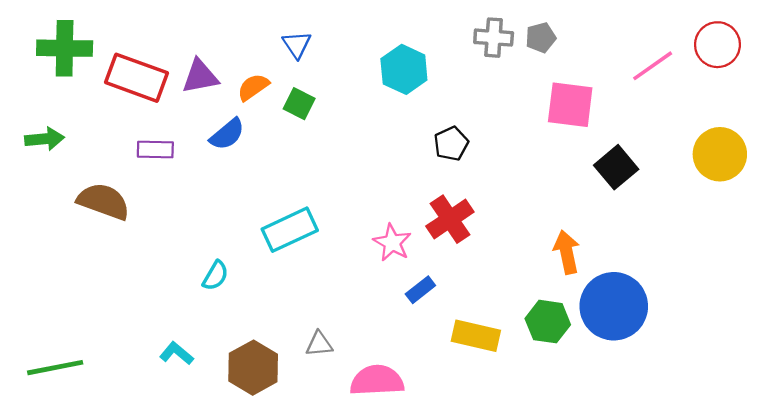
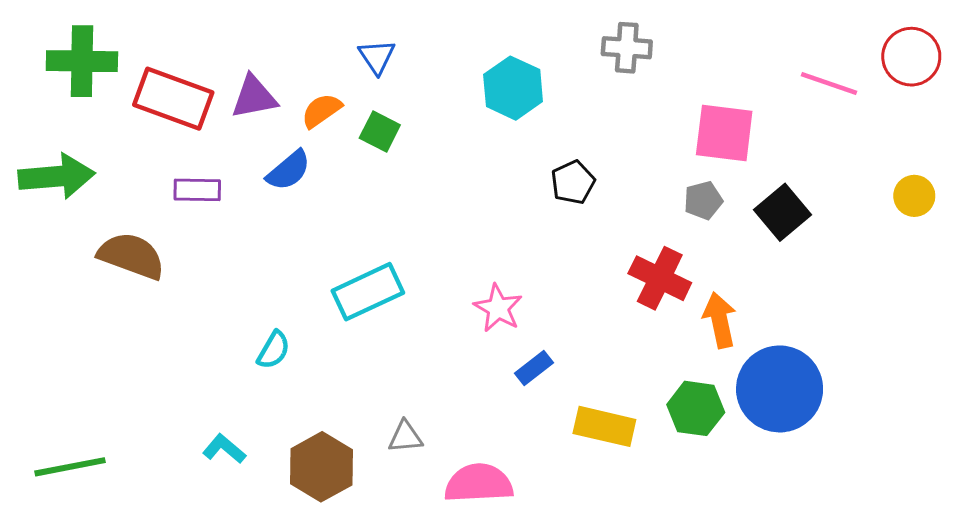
gray pentagon: (541, 38) -> (703, 200), moved
pink line: (653, 66) -> (829, 84), turned 54
green arrow: (45, 139) -> (56, 176), size x1.5
yellow circle: (720, 154) -> (914, 196), size x0.6
red cross: (450, 219) -> (660, 278), moved, turned -30

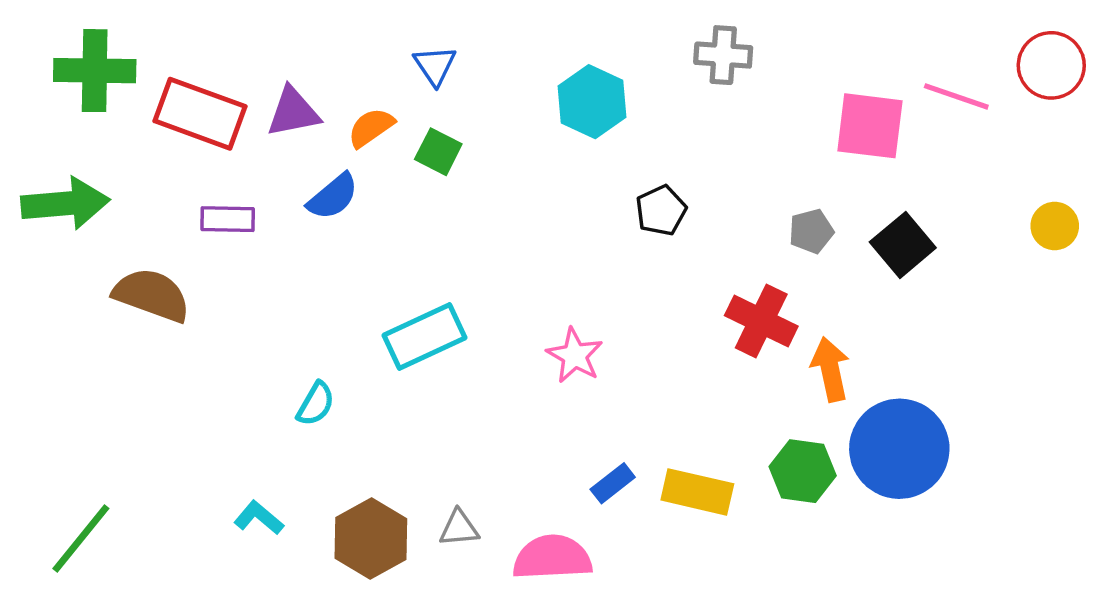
pink square: (724, 133) -> (870, 126), moved
blue rectangle: (534, 368) -> (613, 483), moved
gray triangle: (405, 437) -> (459, 528), moved
green line: (70, 467) -> (81, 539), turned -40

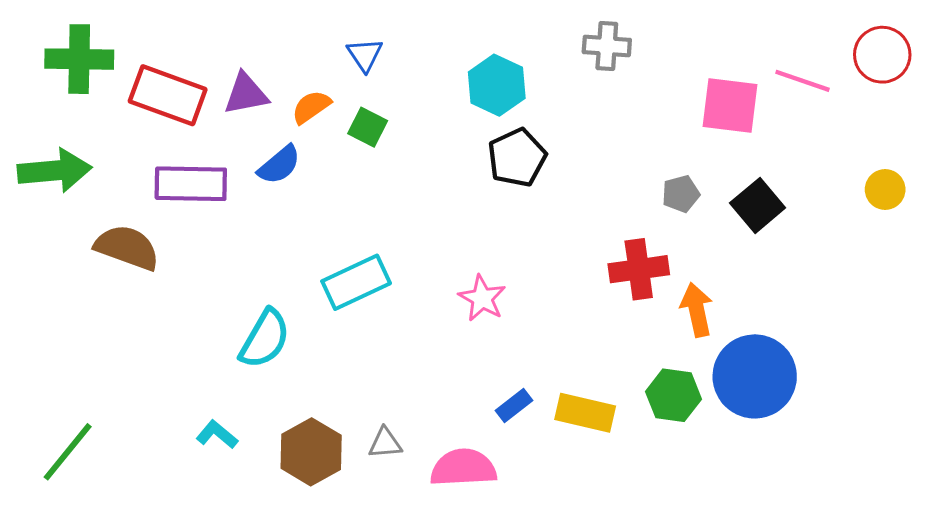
black pentagon: (661, 210) -> (517, 158), moved, size x1.4
purple rectangle: (228, 219) -> (191, 184), size x1.6
red cross: (761, 321) -> (639, 269), turned -34
cyan semicircle: (316, 404) -> (265, 339), size x1.6

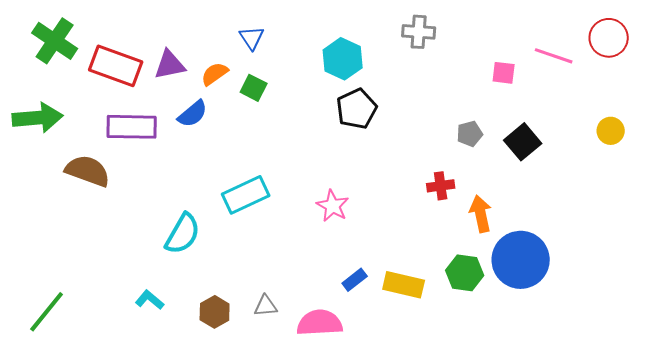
green cross: (79, 59) -> (55, 41), turned 33
pink square: (730, 105) -> (504, 73), size x0.6
red cross: (639, 269) -> (441, 186), size x0.7
brown hexagon: (311, 452) -> (215, 312), size x0.7

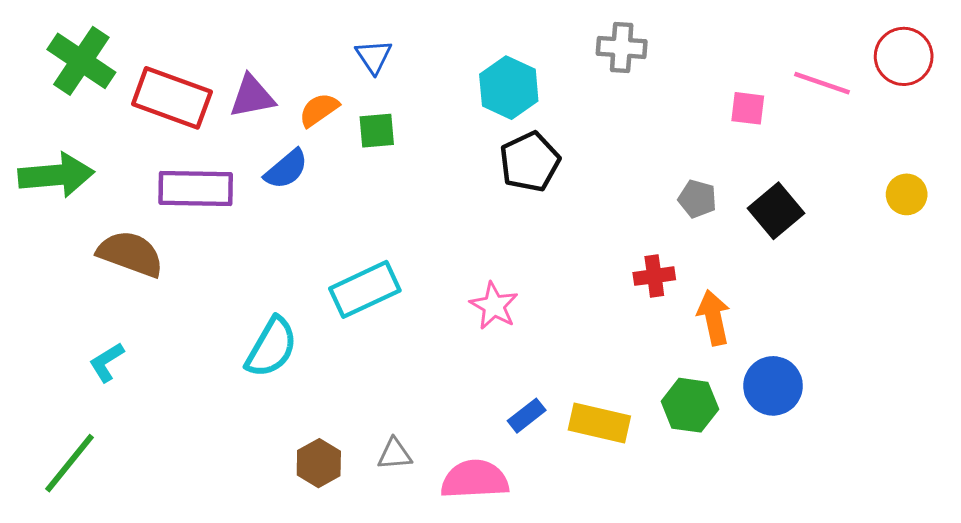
green square: (254, 88) -> (377, 131), turned -32
gray pentagon: (470, 134) -> (697, 199), turned 30
blue circle: (521, 260) -> (773, 386), size x0.7
cyan L-shape: (150, 300) -> (107, 362), moved, turned -72

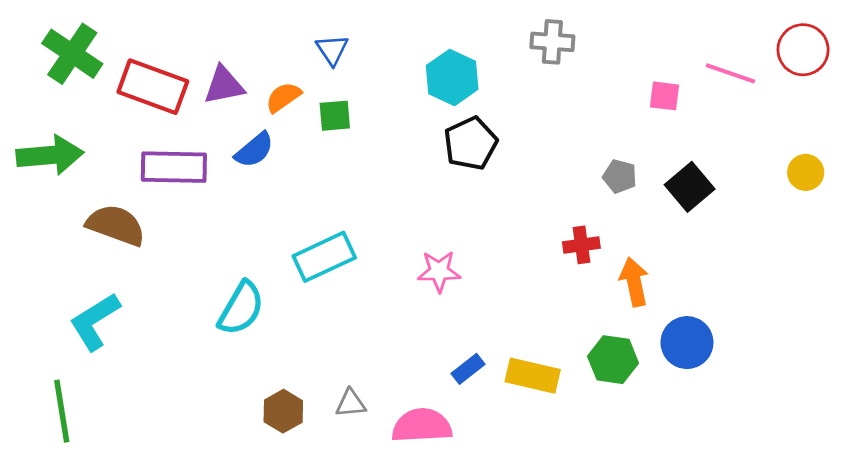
pink star: (494, 306) -> (439, 271), turned -30
cyan L-shape: (107, 362) -> (95, 321), size x1.6
green line: (70, 463) -> (62, 411), turned -48

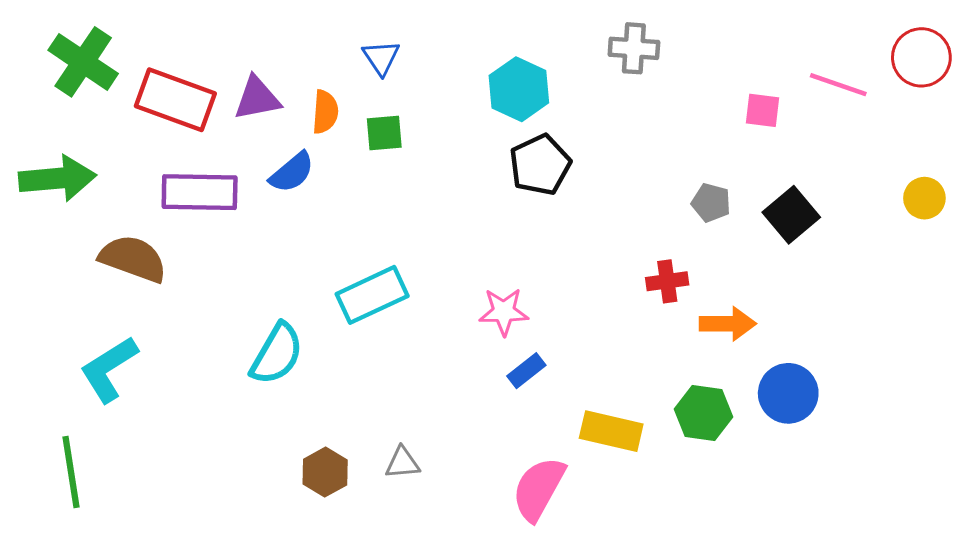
orange semicircle: (283, 97) -> (325, 112), turned 129
orange arrow: (634, 282) -> (728, 324), turned 102
blue rectangle: (468, 369) -> (526, 371), moved
pink semicircle: (422, 426) -> (539, 489), moved, turned -58

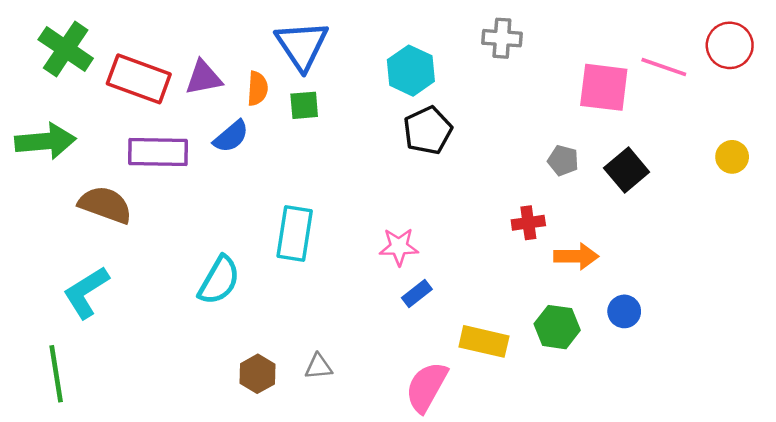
blue triangle: (381, 57) -> (302, 45), size x1.8
pink square: (763, 110) -> (604, 87), size x1.8
cyan rectangle: (372, 295) -> (295, 234), turned -56
blue circle: (788, 393) -> (624, 311), size x0.7

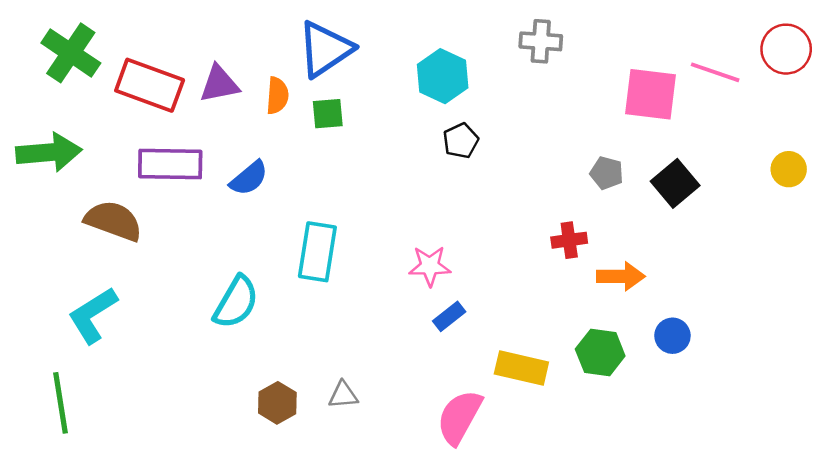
blue triangle: (302, 45) -> (325, 49), turned 30
black pentagon: (428, 130) -> (461, 141), size x0.7
blue semicircle: (231, 136) -> (249, 178), moved

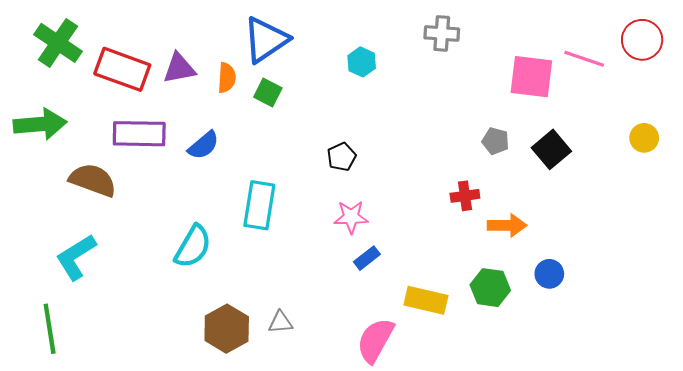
cyan hexagon: (443, 76) -> (362, 62), size x0.7
green square: (328, 114) -> (268, 93), turned 32
black pentagon: (461, 141) -> (342, 157), moved
brown hexagon: (277, 403) -> (227, 329), size x1.4

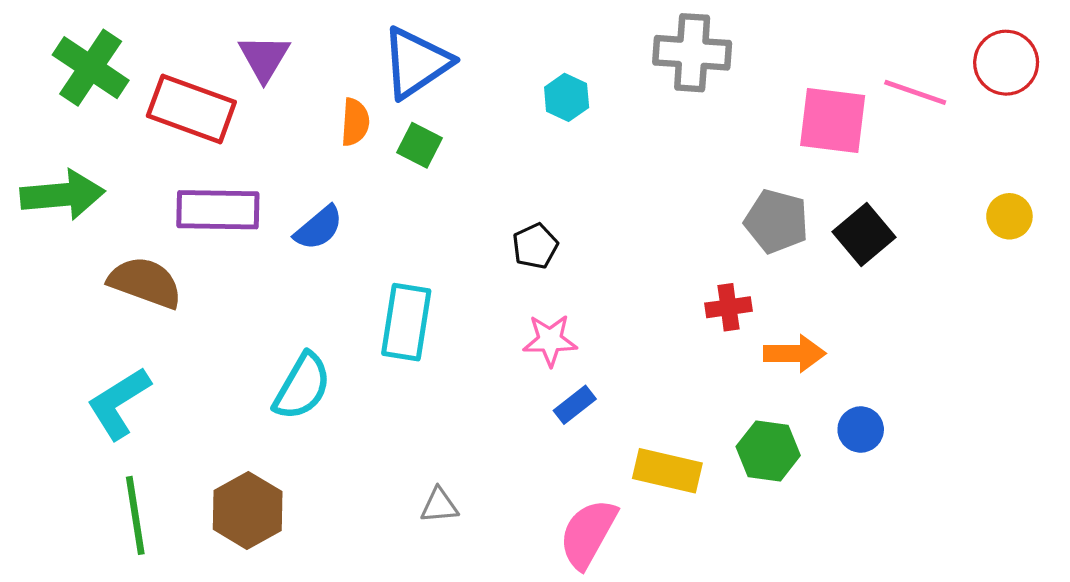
gray cross: (442, 33) -> (692, 53), size x1.4
purple triangle: (179, 68) -> (264, 58), moved, turned -48
gray pentagon: (496, 141) -> (776, 221), size x1.5
green line: (50, 329) -> (135, 515), moved
brown hexagon: (227, 329) -> (248, 510), moved

